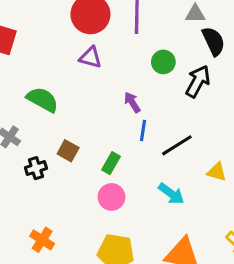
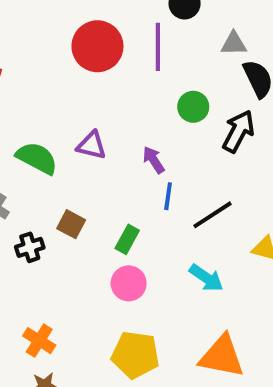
purple triangle: (90, 57) -> (92, 145), moved

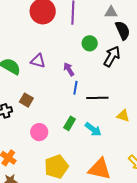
black line: (213, 215) -> (97, 98), turned 30
green rectangle: (127, 239) -> (70, 123), moved
pink circle: (129, 283) -> (39, 132), moved
yellow pentagon: (135, 355) -> (56, 167), turned -30

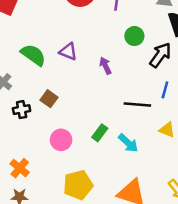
blue line: (75, 88) -> (165, 90), moved

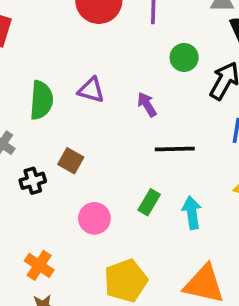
green semicircle: (33, 55) -> (41, 100), turned 65
black line: (137, 105) -> (175, 149), moved
cyan arrow: (128, 143) -> (192, 213), turned -135

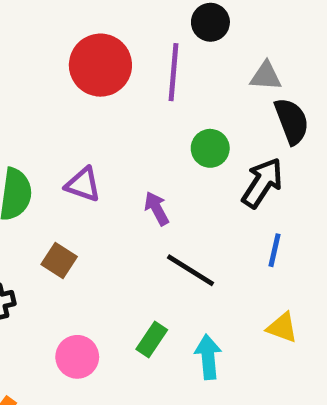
black line: (175, 149) -> (190, 270), turned 30
brown square: (71, 161) -> (59, 261), moved

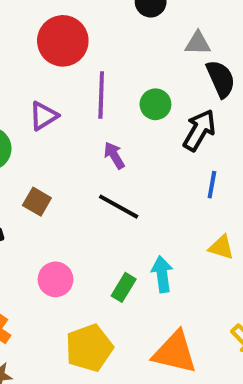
purple line: (173, 72) -> (101, 95), moved
purple triangle: (83, 185) -> (43, 116), moved, turned -48
black line: (190, 270) -> (119, 207), moved
green rectangle: (152, 340) -> (124, 287), moved

